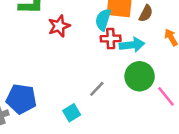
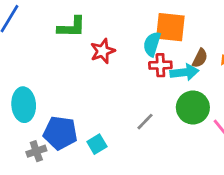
brown semicircle: (146, 13) -> (200, 58), moved
cyan square: (72, 113) -> (97, 144), moved

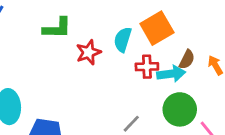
orange square: (170, 27) -> (157, 28), turned -36
cyan semicircle: (152, 44) -> (123, 40), moved

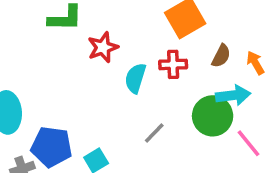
cyan semicircle: (123, 40) -> (135, 78), moved
cyan arrow: (171, 74) -> (233, 95), moved

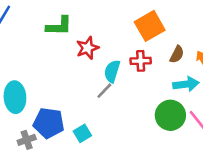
green circle: (213, 116) -> (170, 115), moved
gray line: (154, 133) -> (104, 91), moved

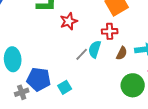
brown semicircle: (177, 54) -> (122, 53), moved
cyan semicircle: (112, 71) -> (95, 49), moved
green circle: (170, 115) -> (133, 85), moved

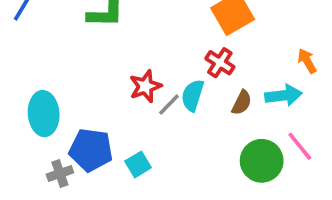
red star: (69, 21) -> (145, 86), moved
red cross: (110, 31) -> (220, 63), turned 35

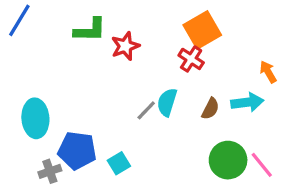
red cross: (220, 63) -> (191, 59), moved
red star: (145, 86) -> (125, 46), moved
pink line: (300, 146) -> (262, 165), moved

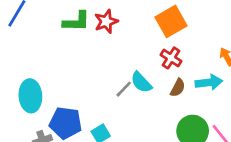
red star: (125, 46) -> (106, 21), moved
red cross: (191, 59) -> (171, 58), moved
cyan semicircle: (167, 102) -> (141, 82), turned -60

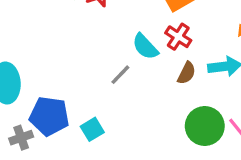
cyan semicircle: (141, 82) -> (145, 47), moved

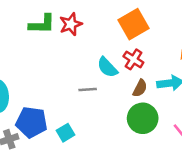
gray line: (120, 75) -> (88, 90), turned 42
green circle: (205, 126) -> (143, 118), moved

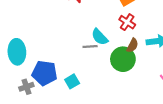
cyan semicircle: (107, 67) -> (100, 37), moved
green circle: (143, 118) -> (123, 59), moved

